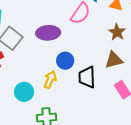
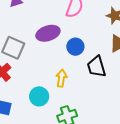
blue circle: (65, 61) -> (75, 47), moved

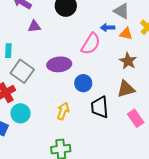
cyan circle: (39, 96) -> (20, 113), moved

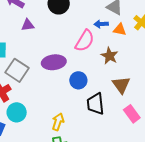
brown star: (128, 61) -> (110, 56), moved
brown triangle: (126, 89) -> (121, 85), turned -48
yellow arrow: (63, 111) -> (58, 122), moved

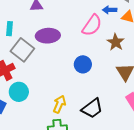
purple ellipse: (54, 62) -> (48, 36), moved
black trapezoid: (96, 104) -> (92, 108), moved, turned -125

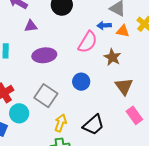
gray square: (22, 50) -> (46, 96), moved

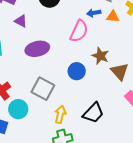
purple triangle: (31, 26) -> (21, 21), turned 40
brown star: (112, 57) -> (100, 56), moved

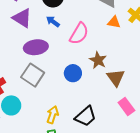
blue arrow: (94, 13) -> (53, 21), moved, turned 40
purple triangle: (21, 21) -> (22, 18), size x1.5
gray square: (43, 89) -> (33, 75), moved

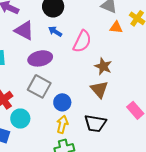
blue circle: (73, 73) -> (62, 102), moved
brown triangle: (116, 78) -> (99, 89), moved
black trapezoid: (86, 116) -> (95, 123), turned 55

